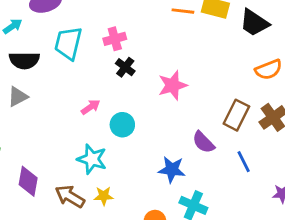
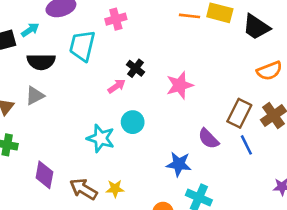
pink cross: (115, 39) -> (116, 19), moved
pink arrow: (90, 107) -> (117, 86), moved
cyan star: (92, 159) -> (101, 138), moved
blue line: (244, 162) -> (246, 145), moved

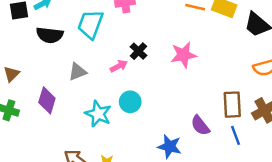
pink star: (180, 85) -> (183, 55), moved
gray triangle: (35, 96) -> (77, 72), moved
brown rectangle: (239, 113) -> (232, 105), turned -36
purple diamond: (44, 175) -> (47, 100), moved

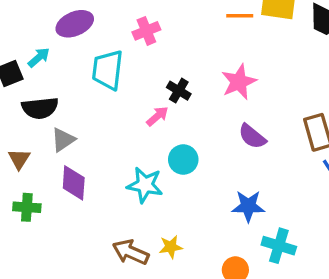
black semicircle: (50, 35) -> (40, 108), moved
gray triangle: (77, 72) -> (63, 140), moved
purple semicircle: (200, 125) -> (252, 136), moved

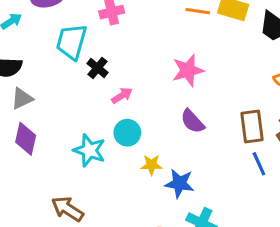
black cross: (179, 91) -> (98, 68), moved
pink arrow: (157, 116) -> (122, 96), moved
yellow star: (171, 247) -> (151, 165), moved

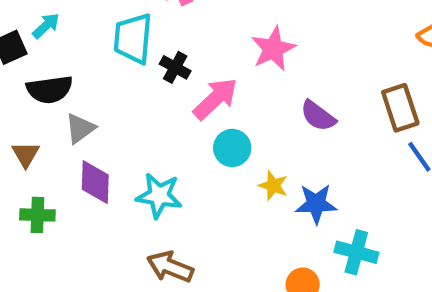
pink star: (188, 70) -> (273, 49), moved
pink arrow: (122, 96) -> (215, 99), size x1.6
cyan star: (89, 150) -> (159, 196), moved
yellow star: (151, 165) -> (273, 186), turned 30

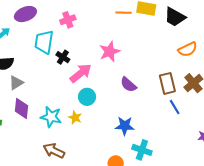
yellow star: (273, 186) -> (75, 118), moved

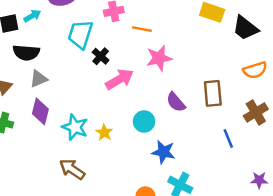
orange line: (124, 13) -> (142, 29), moved
brown rectangle: (167, 83) -> (213, 93), moved
cyan circle: (87, 97) -> (144, 121), moved

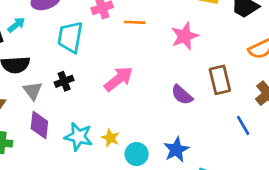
black cross: (101, 56) -> (64, 81), moved, turned 35
pink star: (159, 58) -> (185, 36), moved
gray triangle: (39, 79) -> (33, 91), turned -36
cyan circle: (144, 121) -> (137, 154), moved
blue star: (163, 152) -> (176, 150), turned -30

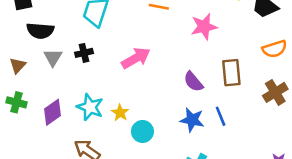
purple diamond: (39, 125) -> (53, 112), moved, turned 40
blue line: (243, 125) -> (221, 116), moved
blue star: (176, 150) -> (192, 120), moved, turned 30

